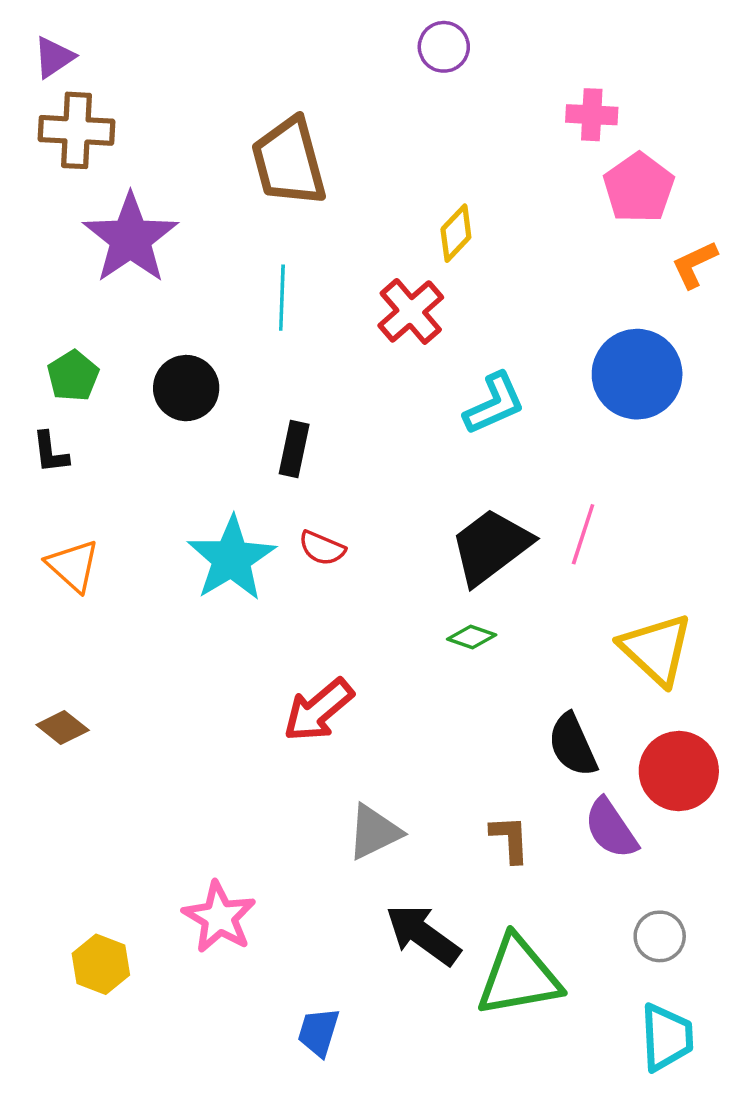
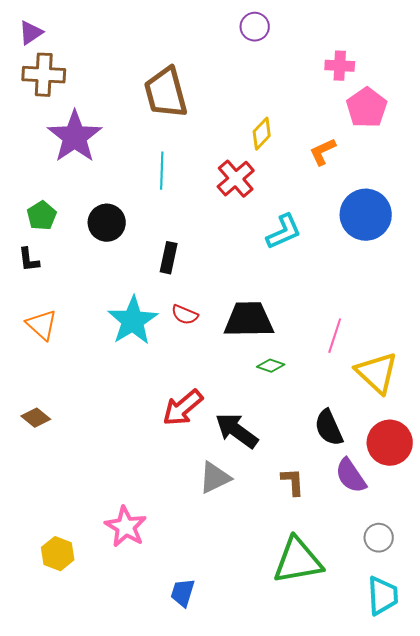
orange L-shape: (694, 264) -> (323, 152), moved
pink line: (583, 534) -> (335, 336), moved
black trapezoid: (491, 546) -> (249, 320), moved, turned 36
black arrow: (423, 935) -> (237, 431), moved

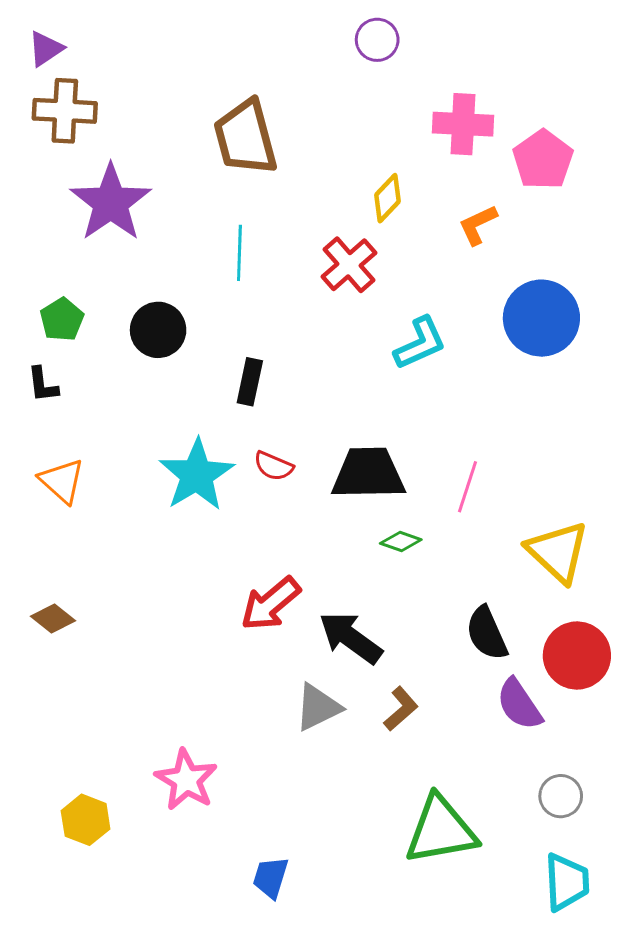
pink cross: (340, 66) -> (463, 124), moved, size x1.4
pink line: (335, 336) -> (467, 487), moved
brown L-shape: (293, 482) -> (401, 709), moved, turned 52

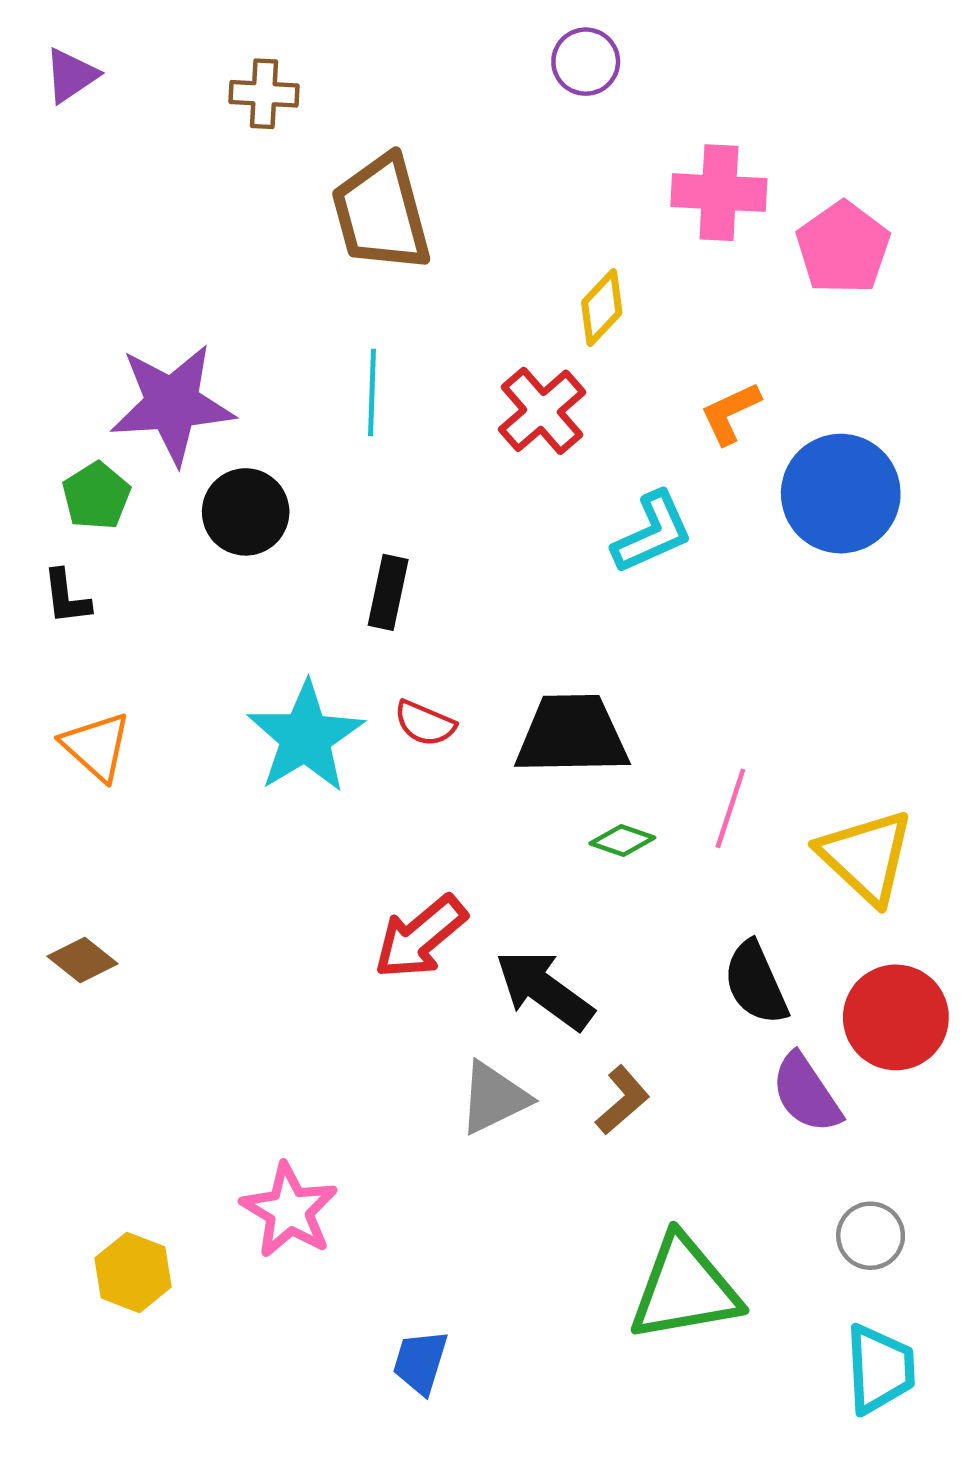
brown cross: (65, 111) -> (264, 94), moved, size x0.7
purple star: (111, 203) -> (172, 404), moved, turned 30
orange L-shape: (478, 225) -> (730, 413), moved
pink line: (467, 487) -> (730, 808), moved

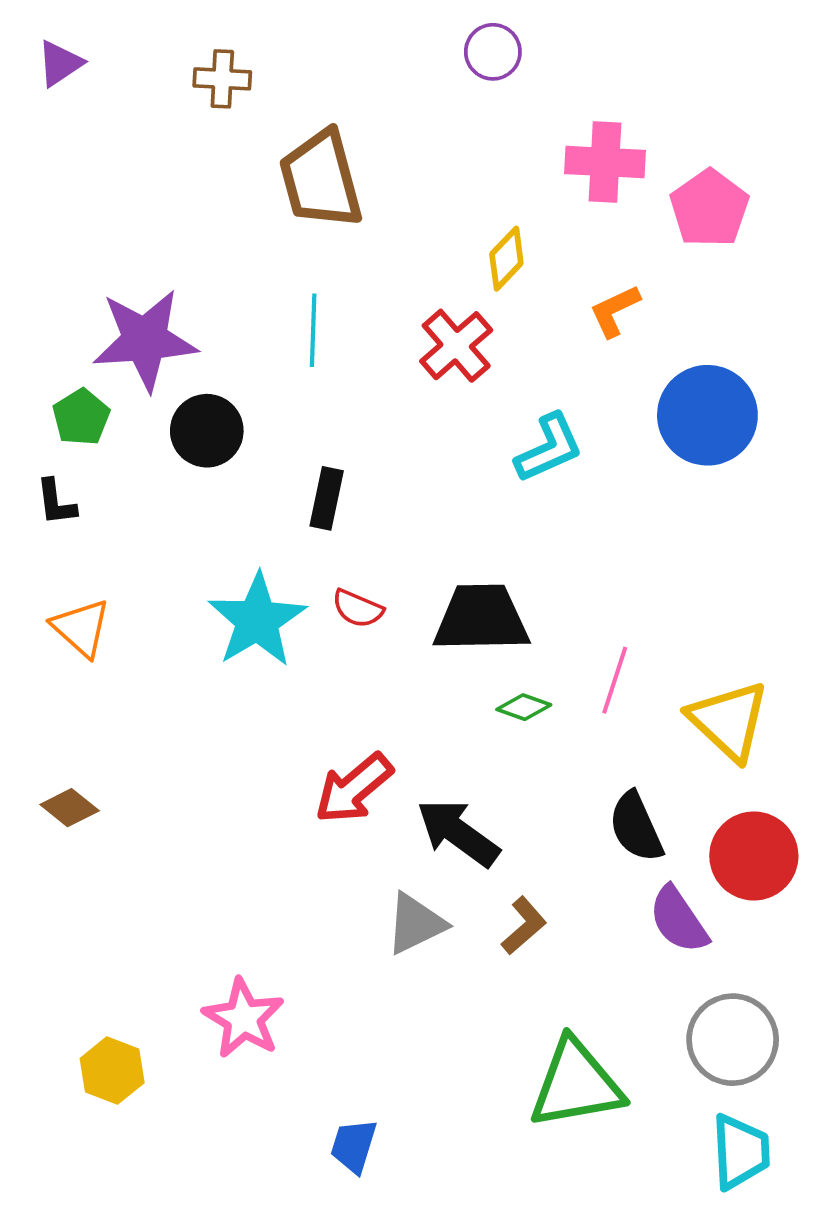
orange L-shape: (730, 413) -> (615, 311), moved
gray circle: (871, 1236) -> (733, 1040), size x1.6

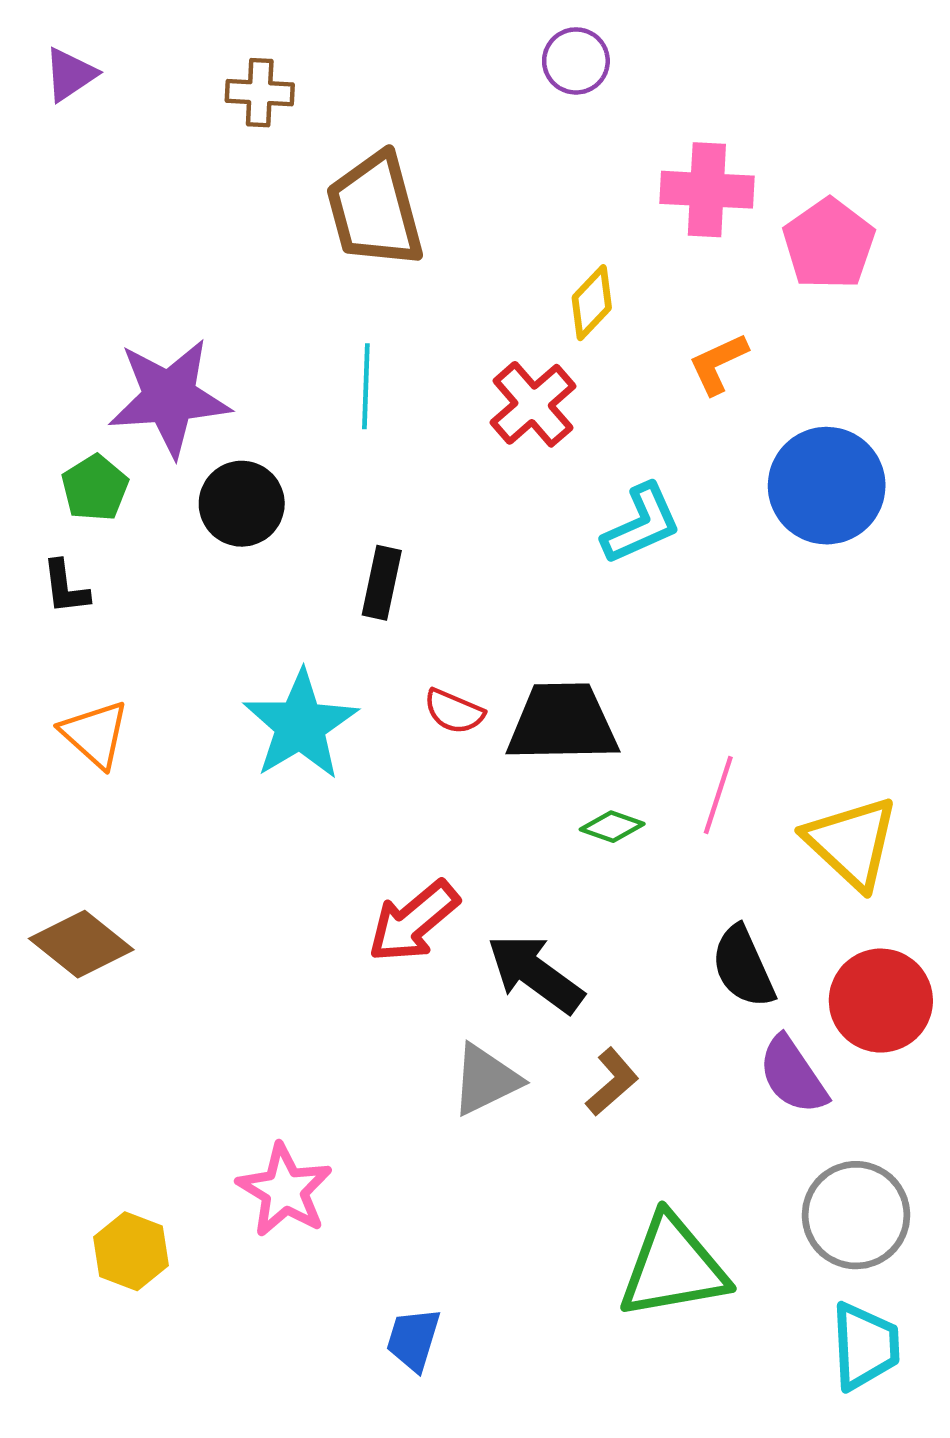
red semicircle: (358, 609) -> (454, 711), moved
brown diamond: (70, 808) -> (81, 944), size x1.5

